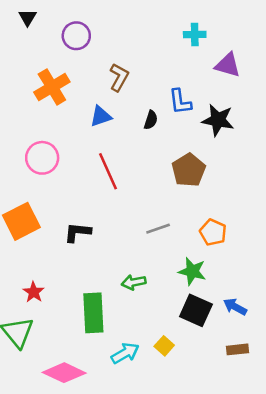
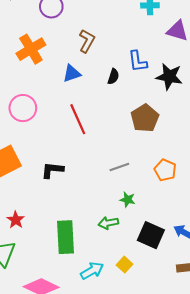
green star: (192, 271) -> (128, 200), moved, size x0.7
green arrow: (134, 282) -> (108, 223), moved

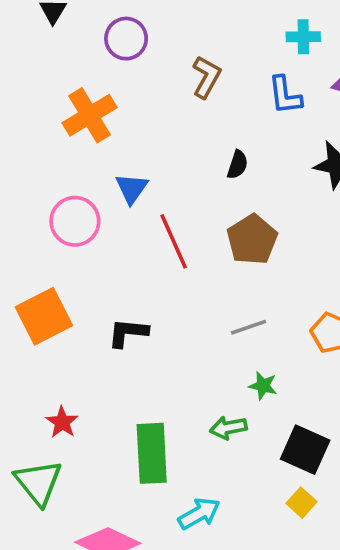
brown L-shape: (87, 41) -> (206, 77), moved
blue L-shape: (138, 61) -> (285, 95), moved
blue triangle: (72, 73) -> (132, 188), moved, turned -36
brown pentagon: (145, 118) -> (252, 240), moved
yellow square: (124, 265) -> (301, 503), moved

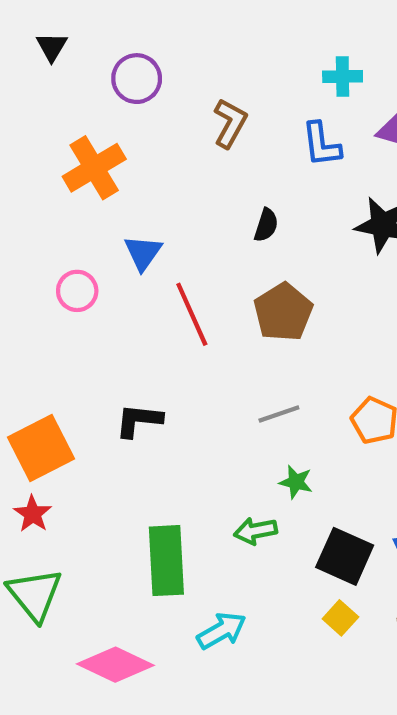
pink circle: (75, 221) -> (77, 291), size x0.7
orange square: (44, 316) -> (41, 448), moved
red star: (62, 422) -> (33, 514), moved

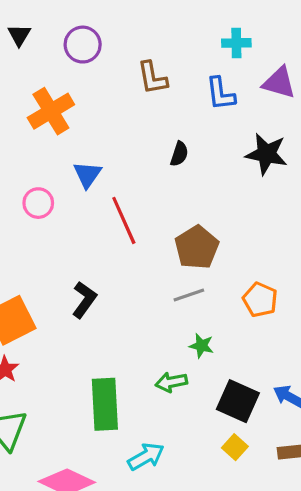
black triangle: (52, 47) -> (19, 35), moved
brown L-shape: (230, 123) -> (152, 78), turned 141
brown pentagon: (283, 312) -> (197, 247), moved
black L-shape: (139, 420) -> (84, 300), turned 120

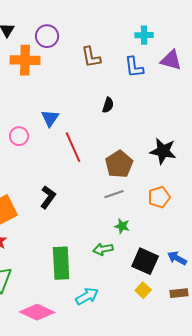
orange cross: (51, 111) -> (25, 60), moved, turned 32
black star: (266, 154) -> (163, 151), moved
orange pentagon: (260, 300) -> (159, 197), turned 30

